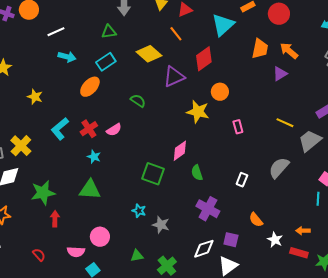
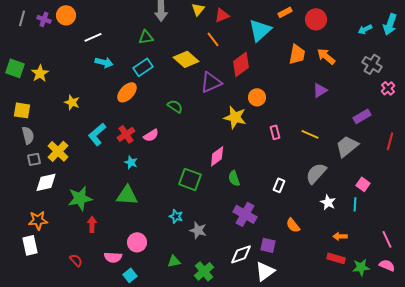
purple triangle: (280, 74) -> (320, 90), moved
yellow line: (285, 123) -> (310, 134), moved
white star: (275, 240) -> (328, 202), moved

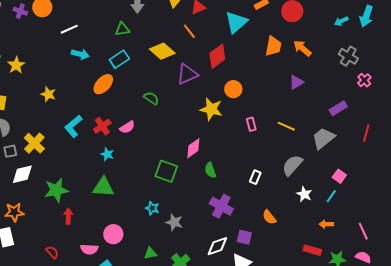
cyan line: (355, 204) -> (331, 196), turned 32
orange arrow: (340, 236) -> (326, 224), moved

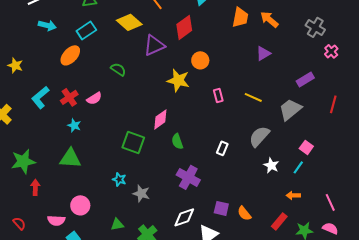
orange semicircle: (269, 217) -> (244, 213), moved
purple square: (244, 237) -> (221, 208), moved
red rectangle: (312, 250) -> (279, 221), turned -66

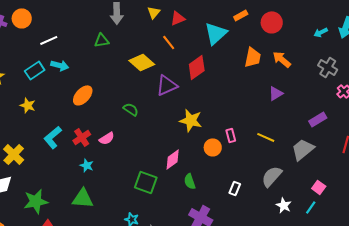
cyan rectangle: (86, 30) -> (35, 70), moved
orange circle: (200, 60) -> (213, 147), moved

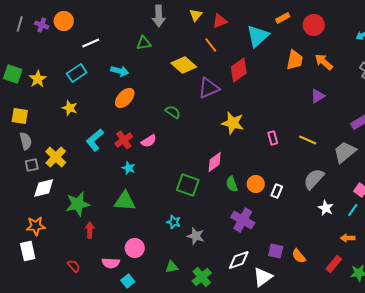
cyan arrow: (60, 65) -> (120, 71), moved
orange circle: (213, 147) -> (256, 184), moved

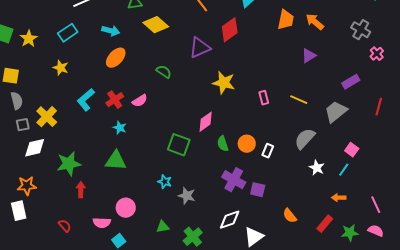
yellow diamond: (184, 65) -> (156, 25), moved
purple square: (276, 251) -> (258, 190), moved

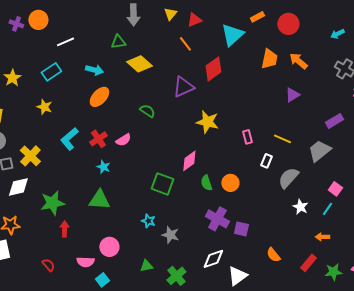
white rectangle: (268, 151) -> (266, 161), moved

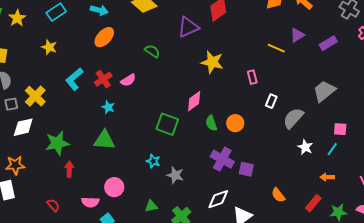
purple rectangle: (334, 121) -> (328, 43), moved
yellow line: (282, 139) -> (276, 48), moved
pink square: (335, 189) -> (340, 129), turned -32

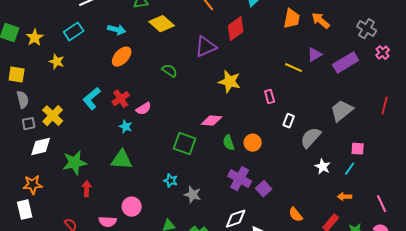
purple rectangle: (328, 43) -> (346, 63), size x1.4
yellow star: (49, 47) -> (57, 62), moved
pink semicircle: (128, 80) -> (144, 109), moved
pink diamond: (194, 101) -> (212, 121), turned 40
purple square: (246, 169) -> (264, 189), turned 35

